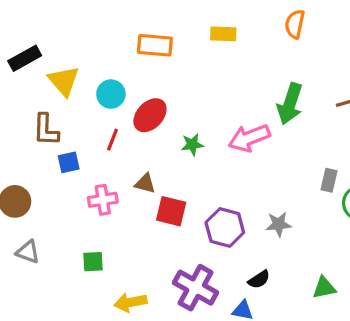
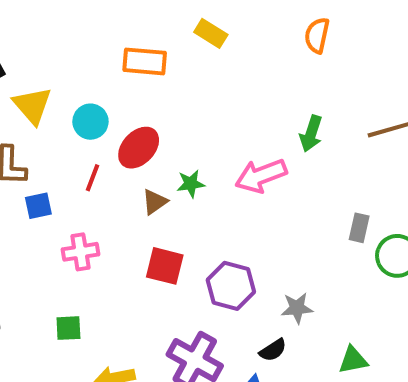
yellow rectangle: (223, 34) -> (211, 33), moved, turned 30
green arrow: (290, 104) -> (311, 134), size x0.7
brown triangle: (145, 184) -> (155, 202), moved, turned -50
gray star: (279, 224) -> (297, 308), moved

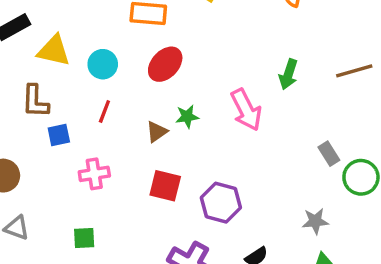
yellow triangle: (32, 106) -> (54, 51), turned -36
red ellipse: (139, 148) -> (165, 64), moved
pink arrow: (261, 176) -> (246, 110), turned -96
gray rectangle: (359, 228) -> (329, 154), turned -45
gray star: (297, 308) -> (315, 221), moved

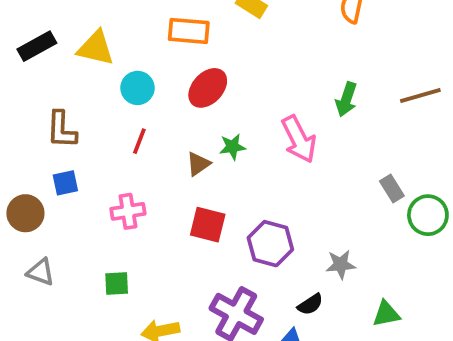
yellow triangle: (54, 51) -> (96, 48), moved
blue square: (59, 135) -> (65, 183), moved
gray star: (315, 221) -> (341, 264), moved

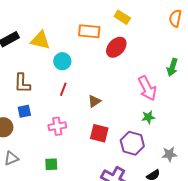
red ellipse: (208, 88) -> (116, 47), moved
green star: (232, 147) -> (148, 117), moved
gray triangle: (41, 272) -> (11, 158), turned -42

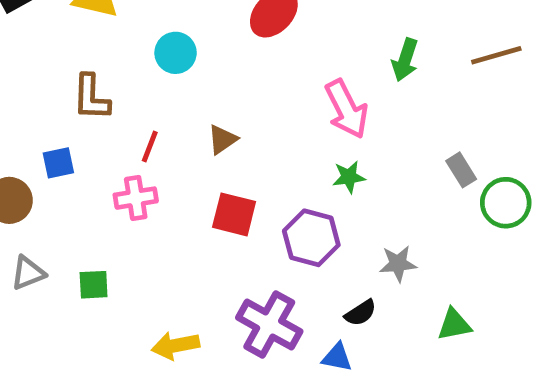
cyan circle: (62, 61) -> (176, 53), moved
brown L-shape: (22, 83) -> (91, 97), moved
red line: (63, 89) -> (150, 147), moved
green square: (51, 164) -> (94, 285), moved

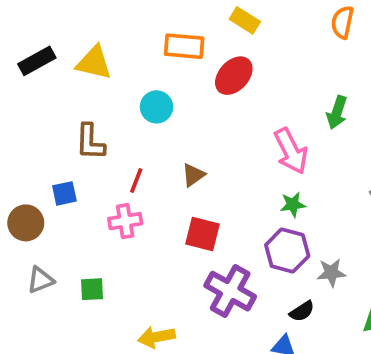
purple hexagon: (311, 238) -> (287, 251), moved
purple cross: (269, 325) -> (230, 291), moved

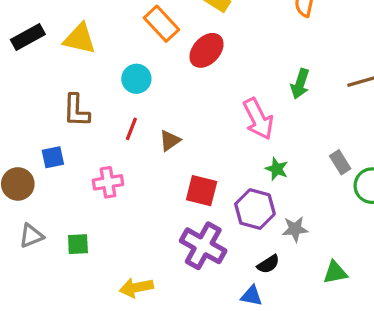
orange rectangle: (184, 46) -> (161, 24), turned 42
red line: (136, 181) -> (131, 129), moved
green star: (293, 204) -> (277, 169), moved, turned 30
red square: (203, 234) -> (202, 191), moved

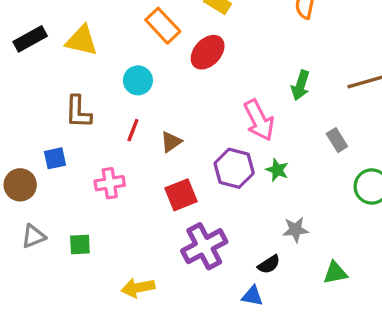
gray rectangle: (340, 162) -> (337, 140), moved
red square: (202, 191) -> (181, 195), moved, turned -36
purple hexagon: (255, 209) -> (234, 168), moved
purple cross: (203, 246) -> (204, 246), turned 33

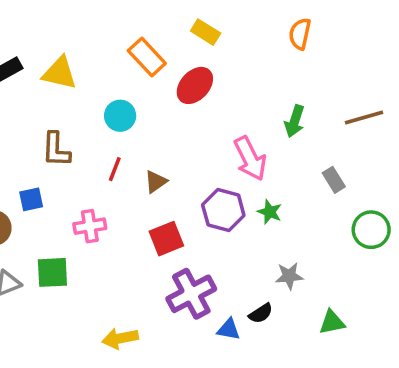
green square: (80, 245) -> (52, 272), moved, size x1.4
blue triangle: (252, 296) -> (229, 329), moved

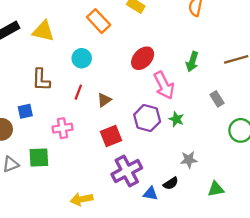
red ellipse: (195, 85) -> (143, 58), moved

